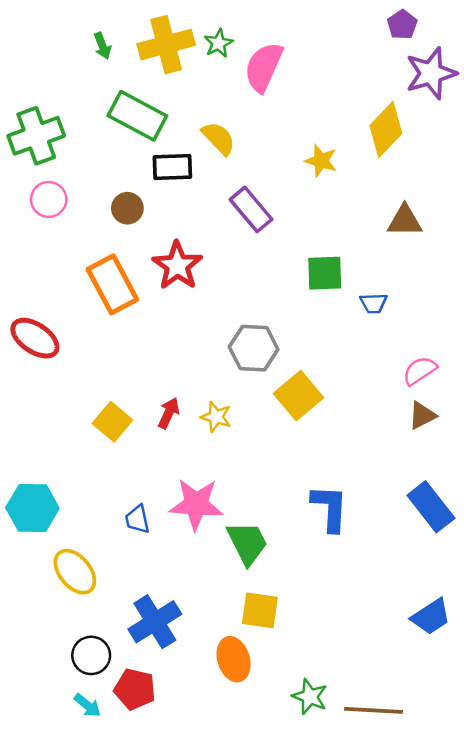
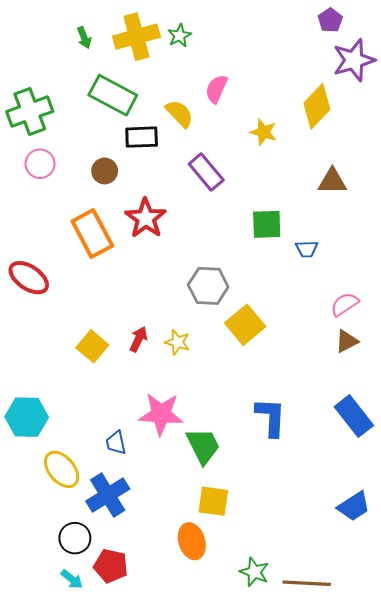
pink semicircle: (264, 67) -> (216, 89), moved, size x0.7
blue trapezoid: (137, 519) -> (116, 443), moved
blue cross: (155, 622) -> (108, 495), moved

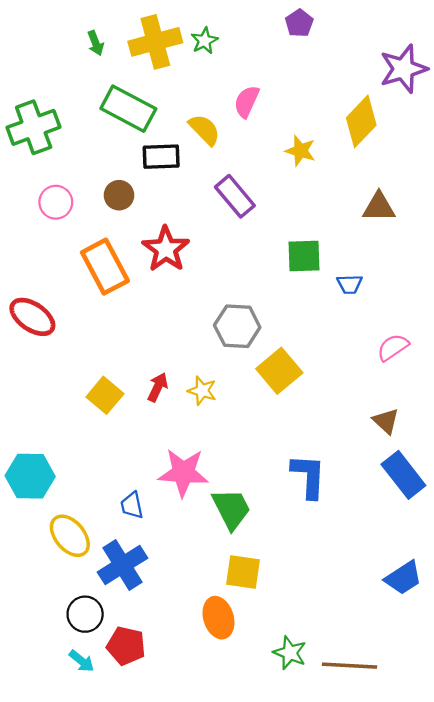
purple pentagon: (330, 20) -> (299, 23), moved
pink circle: (40, 164) -> (56, 202), moved
brown triangle: (347, 341) -> (386, 421), moved, turned -50

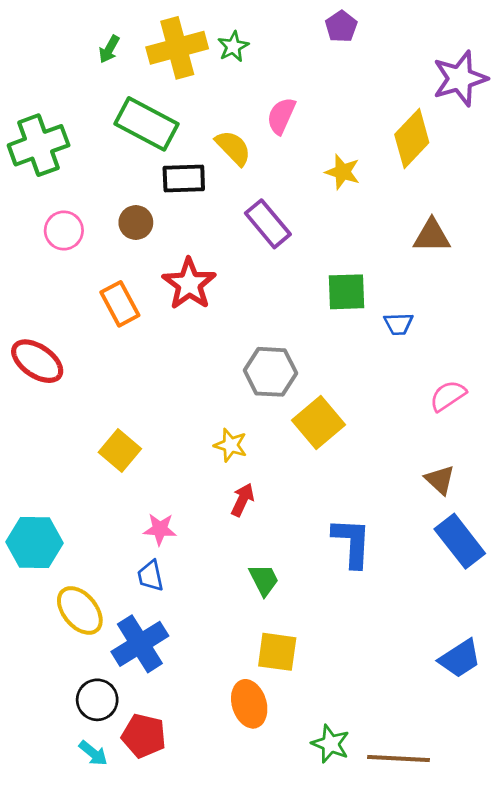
green arrow: (96, 43) -> (109, 49), turned 50
orange rectangle: (105, 267) -> (120, 304), size x0.7
red arrow: (158, 387) -> (243, 500), moved
pink star: (183, 473) -> (160, 529), moved, size x0.6
green trapezoid: (231, 509) -> (264, 580), size x0.7

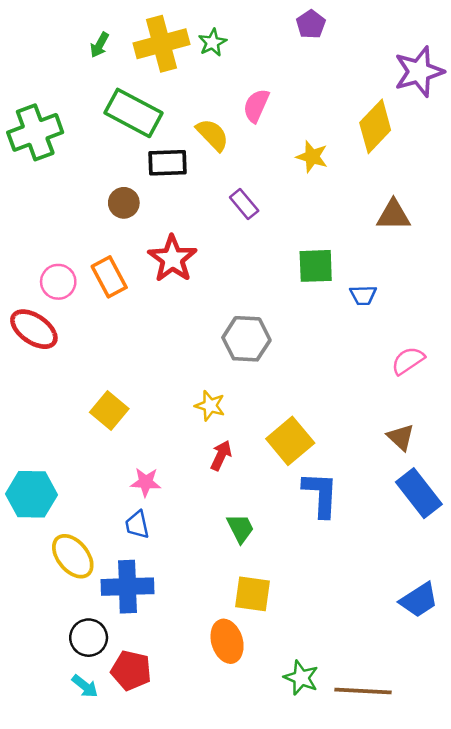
purple rectangle: (268, 224) -> (244, 204), size x0.7
pink circle: (64, 230) -> (58, 282), moved
yellow square: (319, 422) -> (290, 441), moved
blue cross: (140, 644) -> (127, 587), turned 30

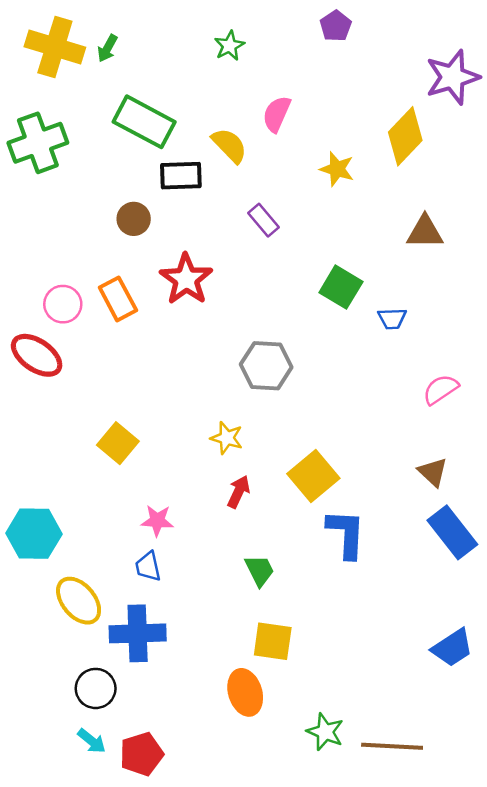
yellow cross: (161, 44) -> (55, 47), moved, turned 32
green square: (316, 266) -> (341, 287), turned 33
red pentagon: (131, 670) -> (142, 754), moved, turned -30

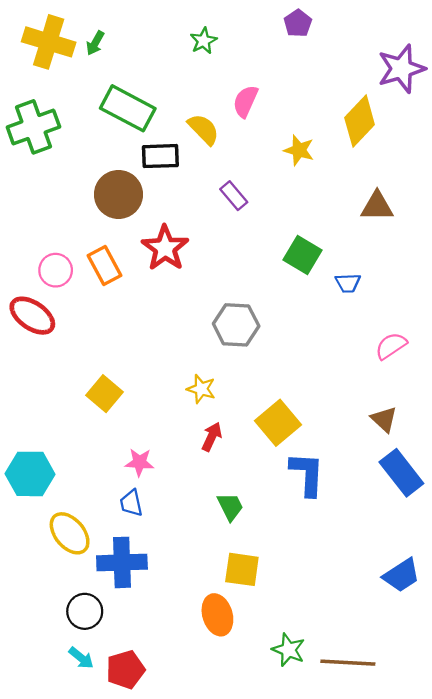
brown circle: (134, 219) -> (118, 194), size x1.6

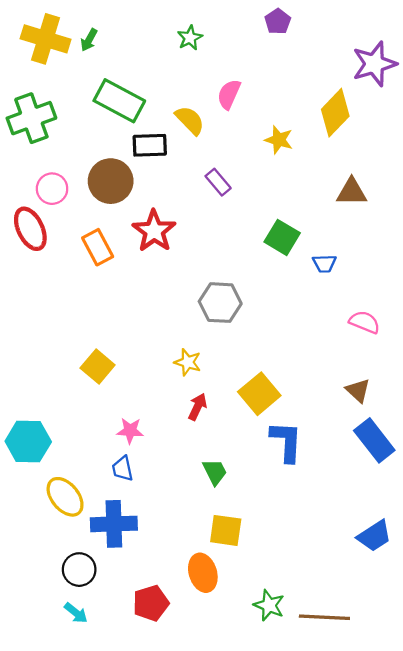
pink circle: (56, 270) -> (52, 189), moved
red ellipse: (32, 316) -> (30, 229), moved, turned 30
pink semicircle: (391, 346) -> (365, 322), turned 56
red pentagon: (125, 670) -> (151, 603), moved

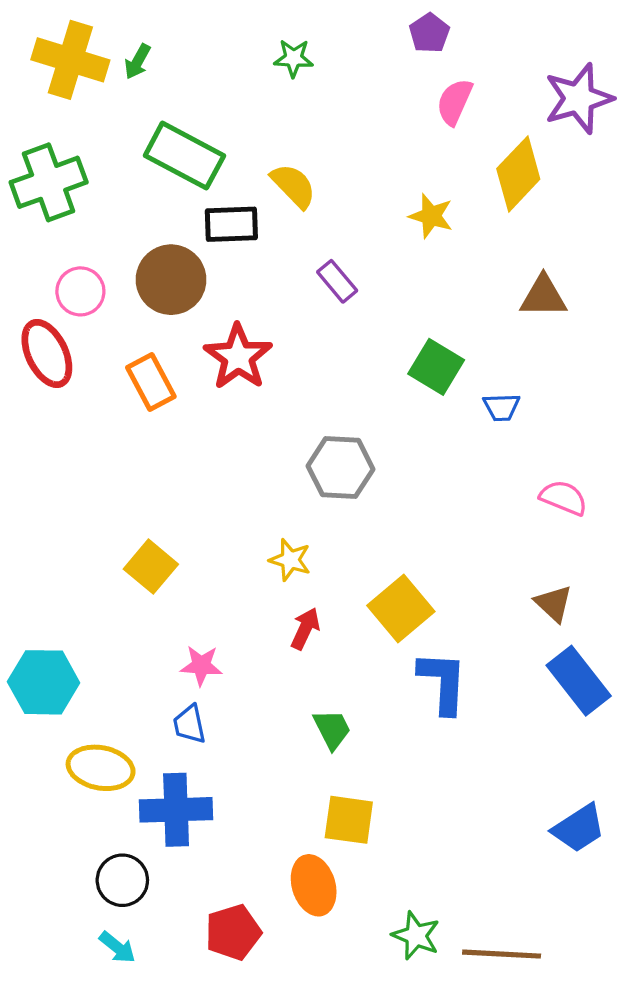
green star: (190, 38) -> (293, 58), turned 30
pink semicircle: (229, 94) -> (455, 102), moved
yellow ellipse: (65, 497) -> (101, 768), turned -39

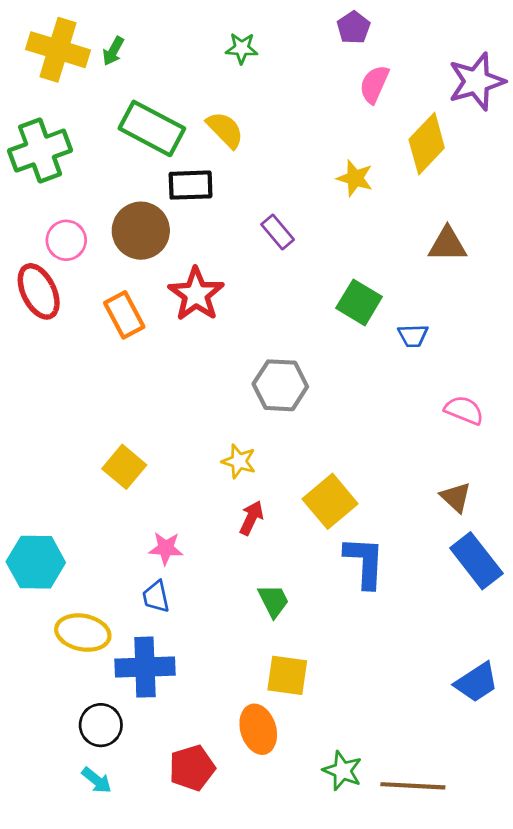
yellow semicircle: (293, 186) -> (225, 130), moved

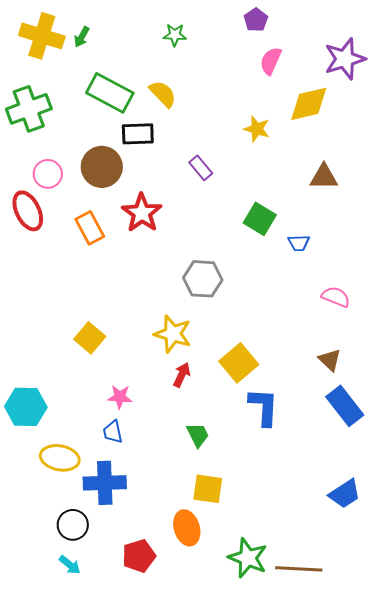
yellow diamond: (427, 144) -> (309, 104), turned 33
yellow star: (239, 461) -> (173, 334), size x1.5
green star: (342, 771) -> (248, 558), size x1.4

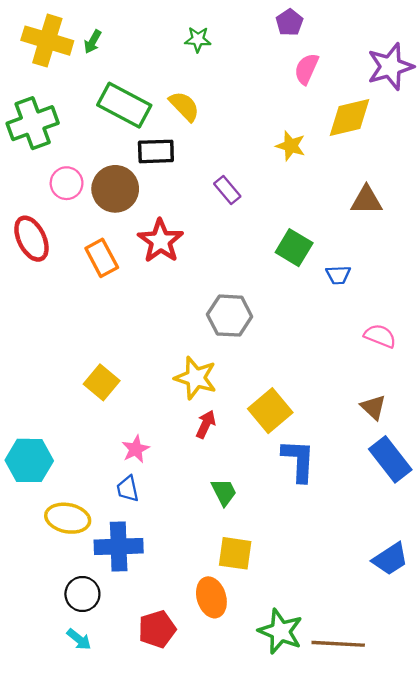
pink circle: (48, 174) -> (67, 183), moved
pink star: (120, 397) -> (136, 449), turned -30

